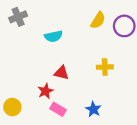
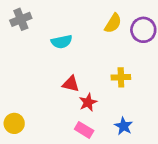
red star: (45, 91) -> (88, 102), moved
pink rectangle: (58, 109) -> (84, 130), moved
blue star: (93, 109) -> (124, 126), moved

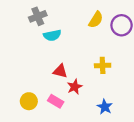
gray cross: (21, 19) -> (38, 16), moved
yellow circle: (14, 123) -> (29, 101), moved
pink rectangle: (84, 130) -> (56, 101), moved

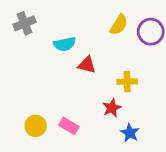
gray cross: (38, 16) -> (25, 23), moved
red triangle: (60, 71) -> (87, 65), moved
red star: (75, 87) -> (112, 108), moved

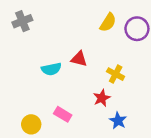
cyan semicircle: (65, 44) -> (51, 69), moved
yellow cross: (127, 82) -> (116, 74), turned 30
yellow circle: (36, 126) -> (31, 124), moved

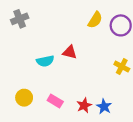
yellow cross: (116, 74) -> (122, 67), moved
red star: (102, 98) -> (84, 105), moved
yellow circle: (31, 124) -> (24, 98), moved

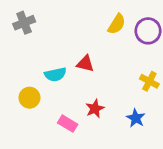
yellow circle: (24, 98) -> (29, 98), moved
red star: (84, 105) -> (95, 109), moved
blue star: (104, 107) -> (136, 118), moved

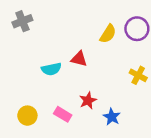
yellow semicircle: (117, 24) -> (108, 34), moved
yellow circle: (29, 98) -> (27, 116), moved
blue star: (136, 118) -> (112, 117), moved

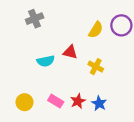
gray cross: (22, 21) -> (35, 19), moved
yellow cross: (138, 75) -> (96, 67), moved
red star: (88, 100) -> (78, 101), moved

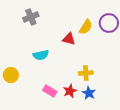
red triangle: (70, 52) -> (69, 39), moved
yellow cross: (96, 67) -> (86, 73), moved, turned -32
yellow circle: (24, 102) -> (11, 75), moved

